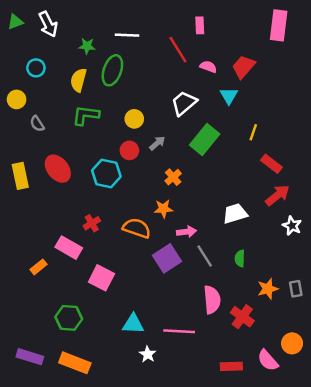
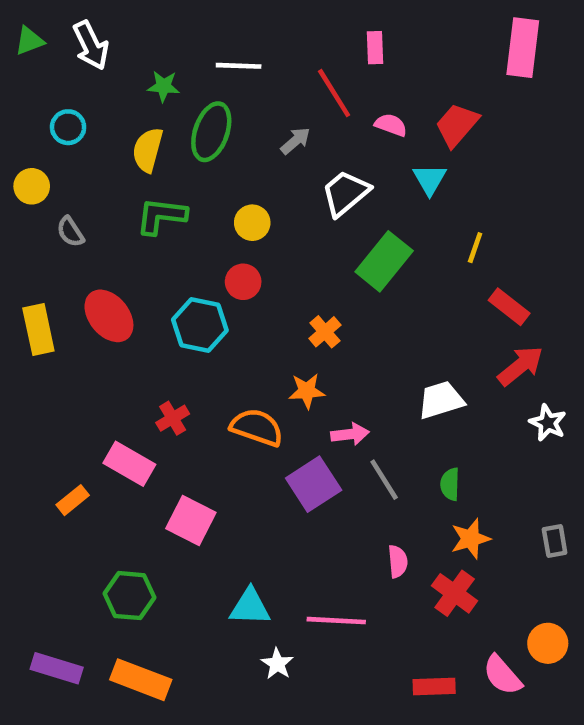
gray arrow: (157, 143) -> (295, 141), moved
orange star: (268, 289) -> (470, 539), moved
pink semicircle: (212, 300) -> (398, 561), size x0.6

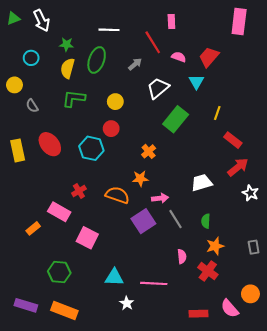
green star: (164, 86) -> (66, 44), moved

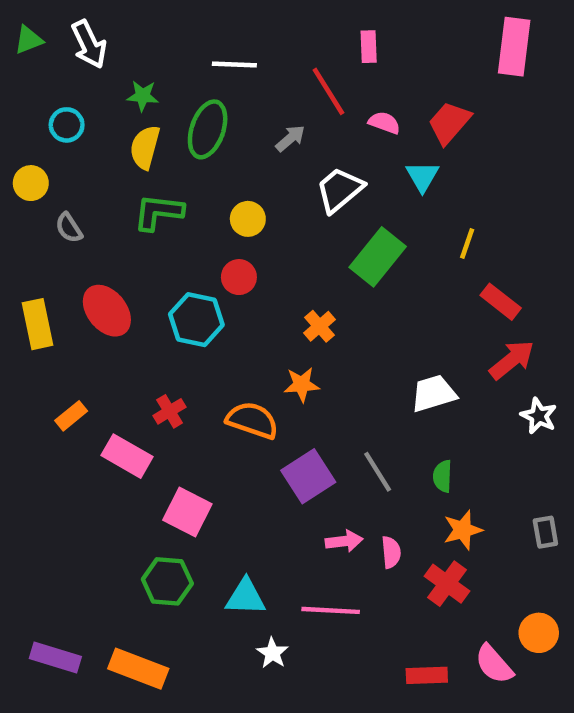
pink arrow: (160, 198) -> (344, 541), moved
orange rectangle: (33, 228) -> (71, 416), moved
green hexagon: (59, 272) -> (167, 581), moved

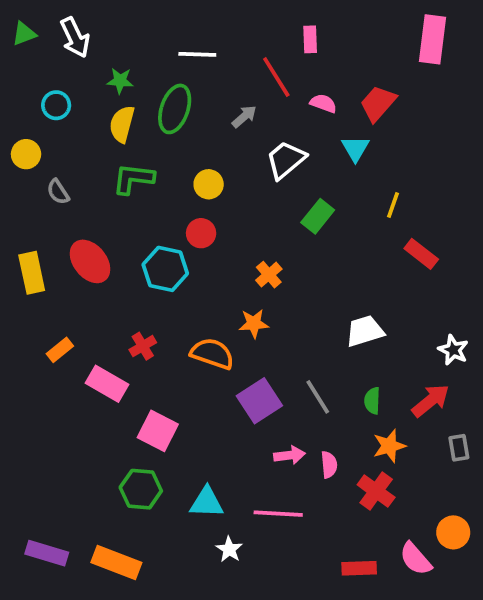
green rectangle: (378, 257) -> (318, 216), size x0.7
red arrow: (512, 360) -> (431, 401), moved

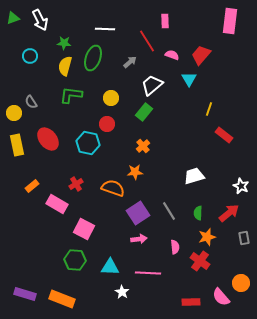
yellow circle: (26, 154) -> (14, 113), moved
green rectangle: (318, 216) -> (144, 112), moved
pink arrow: (289, 455) -> (139, 239), moved

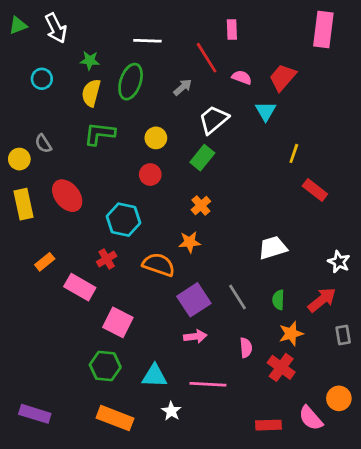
cyan hexagon: (88, 143) -> (123, 220), moved
orange rectangle: (62, 299) -> (115, 418), moved

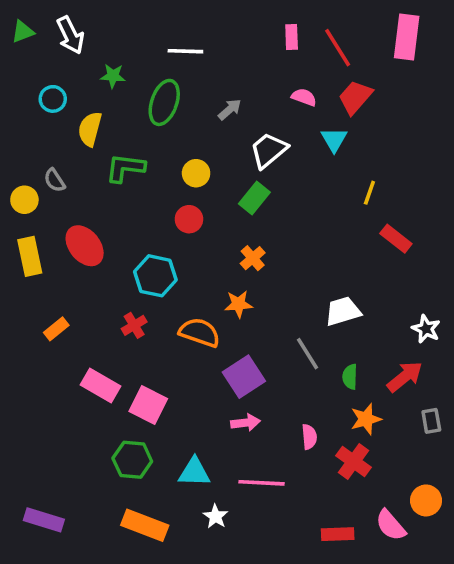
red line: (207, 58) -> (338, 48), moved
yellow semicircle: (91, 93) -> (90, 129), moved
pink rectangle: (80, 287) -> (101, 385), moved
gray line: (238, 297) -> (307, 354), moved

